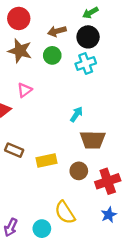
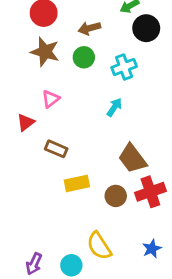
black circle: (88, 37) -> (146, 28), moved
cyan arrow: (76, 114) -> (114, 107), moved
brown trapezoid: (93, 140) -> (132, 159), turned 52
brown rectangle: (14, 150) -> (56, 149), moved
red cross: (108, 181) -> (150, 192), moved

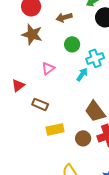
green circle: (84, 57) -> (72, 44), moved
cyan cross: (124, 67) -> (95, 58), moved
pink triangle: (51, 99) -> (48, 68), moved

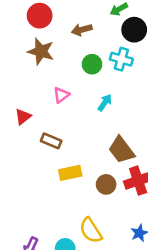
cyan cross: (95, 58) -> (121, 59), moved, turned 36

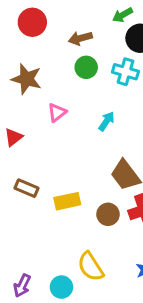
brown star: (41, 51) -> (27, 79), moved
green circle: (92, 64) -> (86, 67), moved
brown rectangle: (51, 141) -> (27, 188), moved

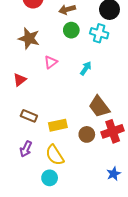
yellow semicircle: (91, 267) -> (55, 155), moved
purple arrow: (22, 286) -> (26, 149), moved
cyan circle: (61, 287) -> (50, 178), moved

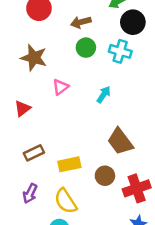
brown rectangle: (29, 116) -> (34, 153), turned -49
red cross: (113, 131) -> (137, 188), moved

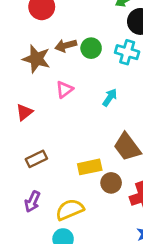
brown arrow: (81, 22) -> (66, 45), moved
yellow rectangle: (69, 164) -> (90, 167), moved
yellow semicircle: (66, 201) -> (70, 210), turned 100

